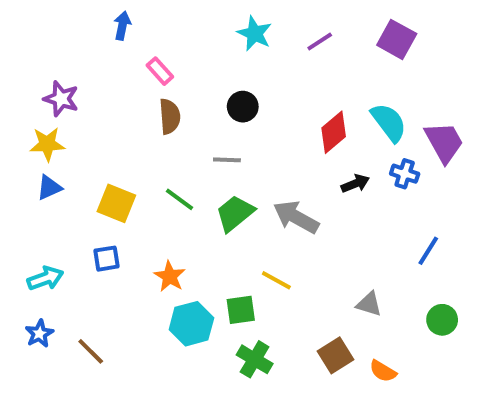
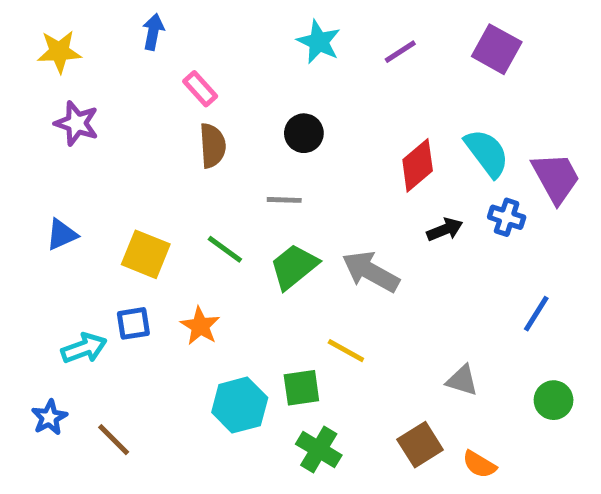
yellow star: (47, 144) -> (59, 52), moved
orange star: (170, 276) -> (200, 326), moved
cyan arrow: (45, 278) -> (84, 348), moved

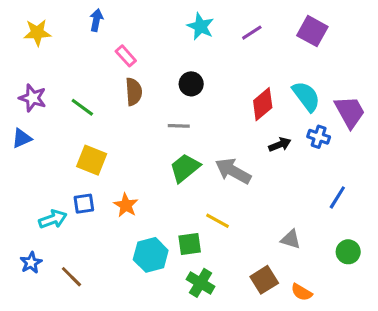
purple star: (77, 123) -> (33, 98), moved
blue triangle: (62, 235) -> (22, 138), moved
green line: (225, 249) -> (82, 107), moved

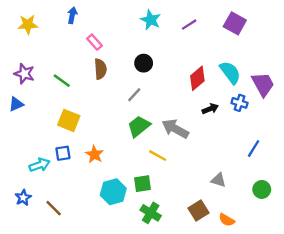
gray line: (179, 126) -> (134, 95), turned -49
yellow line: (218, 221) -> (158, 156), moved

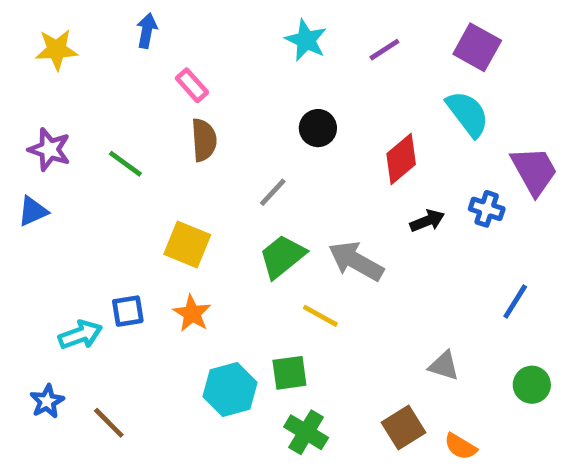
black circle: (144, 63) -> (318, 128), moved
cyan semicircle: (230, 73) -> (468, 114), moved
yellow square: (69, 120) -> (187, 245), moved

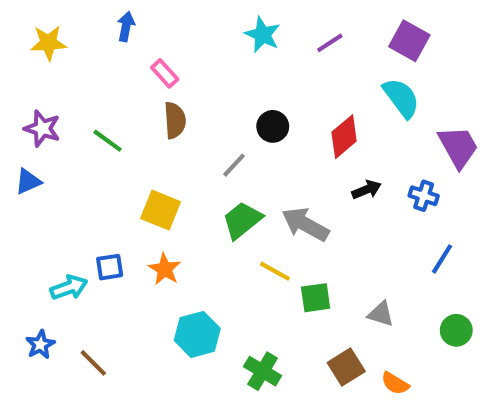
black circle: (318, 128) -> (273, 126), moved
blue cross: (487, 209) -> (424, 196), moved
green square: (289, 373) -> (316, 298), moved

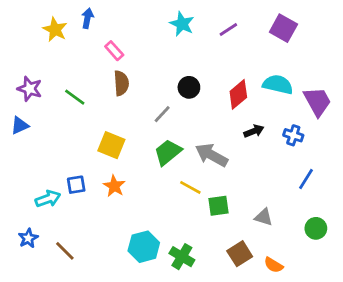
yellow star: (48, 43) -> (55, 30), moved, turned 30
cyan semicircle: (401, 98) -> (278, 85), moved, turned -40
cyan hexagon: (197, 334) -> (144, 247), moved

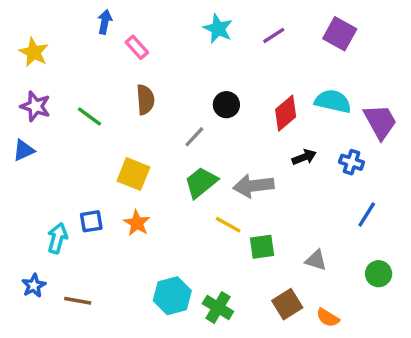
yellow star: (55, 30) -> (34, 52), moved
pink rectangle: (114, 51) -> (137, 47), moved
gray arrow: (212, 155) -> (253, 186), turned -36
cyan arrow: (48, 199) -> (57, 238), turned -55
brown line: (65, 251) -> (78, 301), turned -35

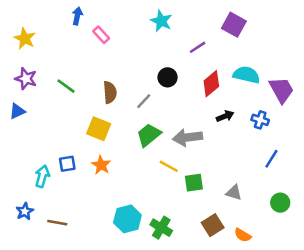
purple square: (340, 34) -> (234, 25), moved
purple line: (274, 35) -> (198, 47), moved
brown semicircle: (145, 100) -> (110, 92), moved

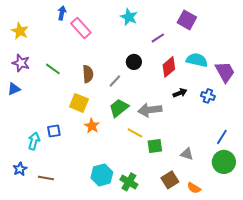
pink rectangle: (101, 35) -> (81, 28), size x1.5
blue line: (271, 159) -> (222, 137), moved
orange star: (101, 165) -> (92, 126), moved
green circle: (280, 203) -> (224, 162), size x1.5

